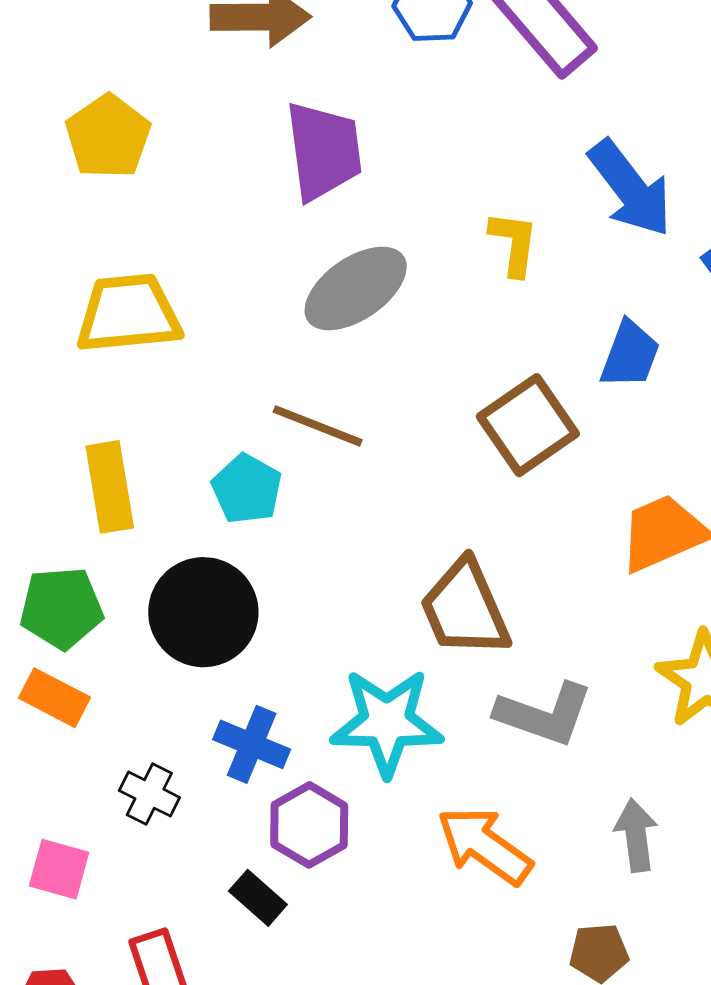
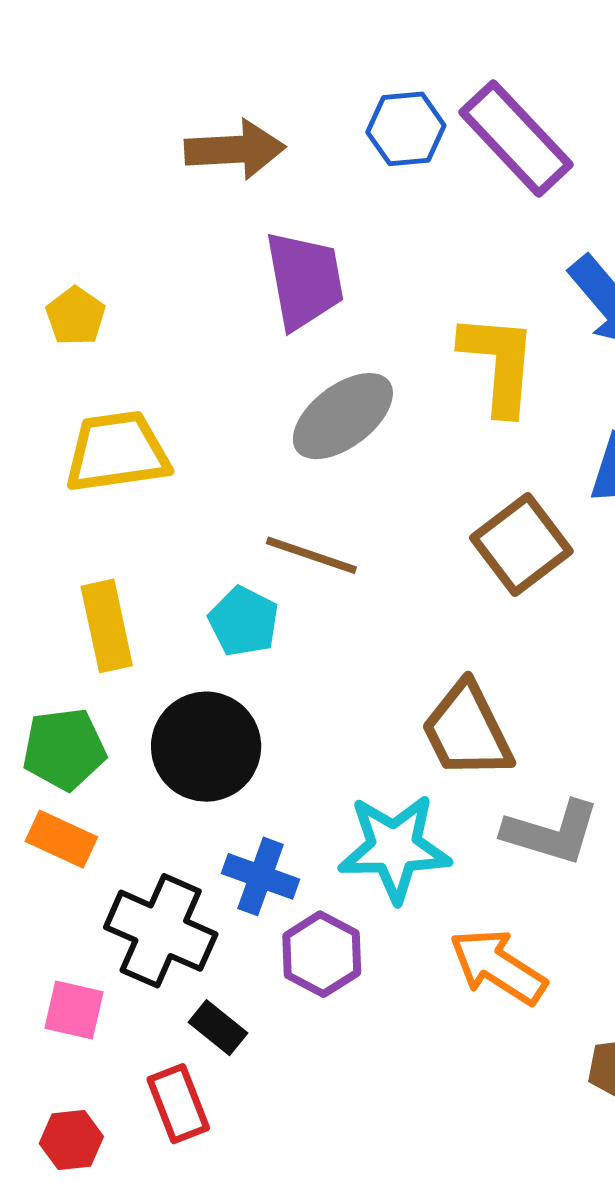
yellow pentagon: (108, 137) -> (76, 316), moved, size x0.7
yellow L-shape: (514, 243) -> (499, 364), size x1.6
black cross: (149, 794) -> (161, 931), size x1.8
black rectangle: (258, 898) -> (218, 1028), moved

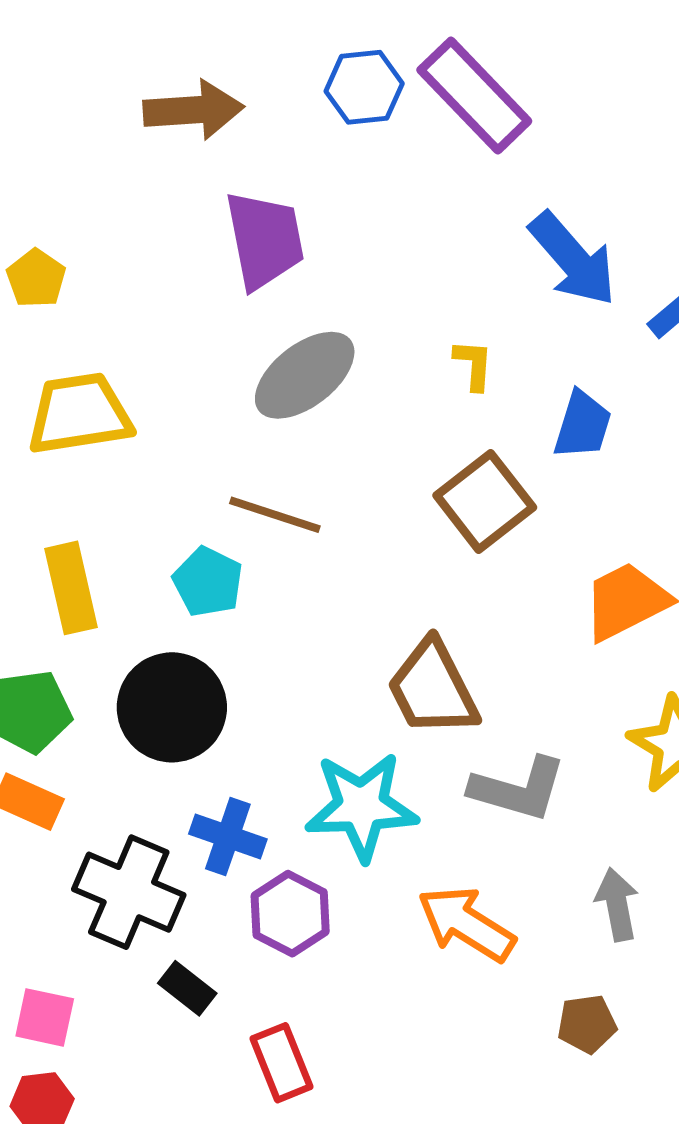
yellow L-shape: (499, 364) -> (474, 365), moved, size x0.5
pink square: (74, 1010) -> (45, 1017), moved
red rectangle: (178, 1104) -> (281, 1063), moved

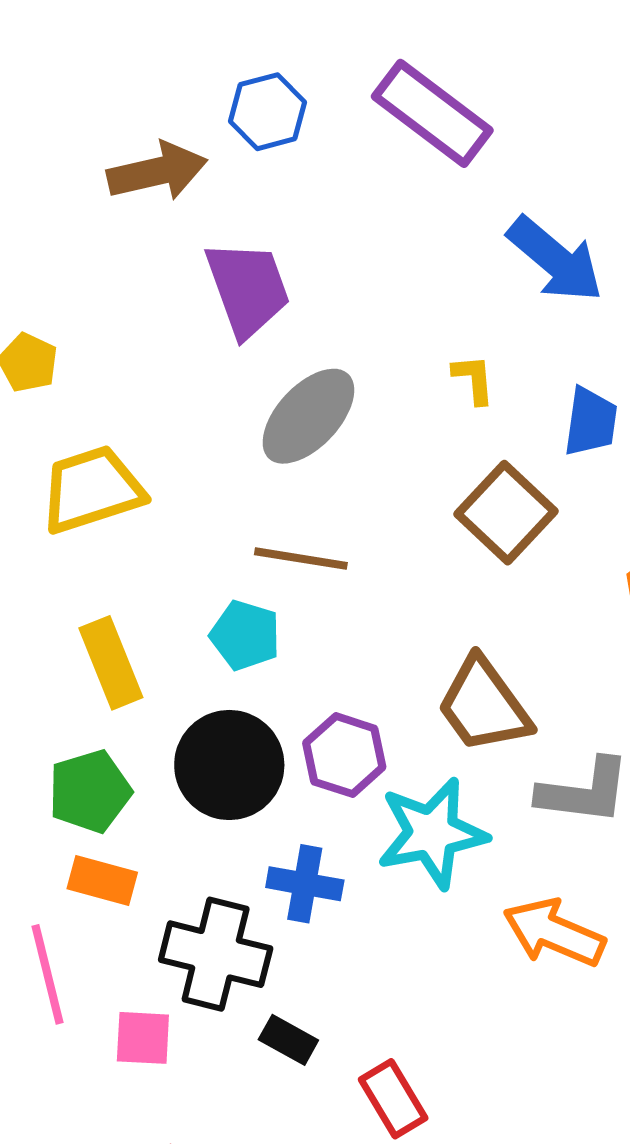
blue hexagon: (364, 87) -> (267, 112), moved
purple hexagon: (290, 914) -> (344, 755), moved
pink square: (45, 1017) -> (143, 1038), moved

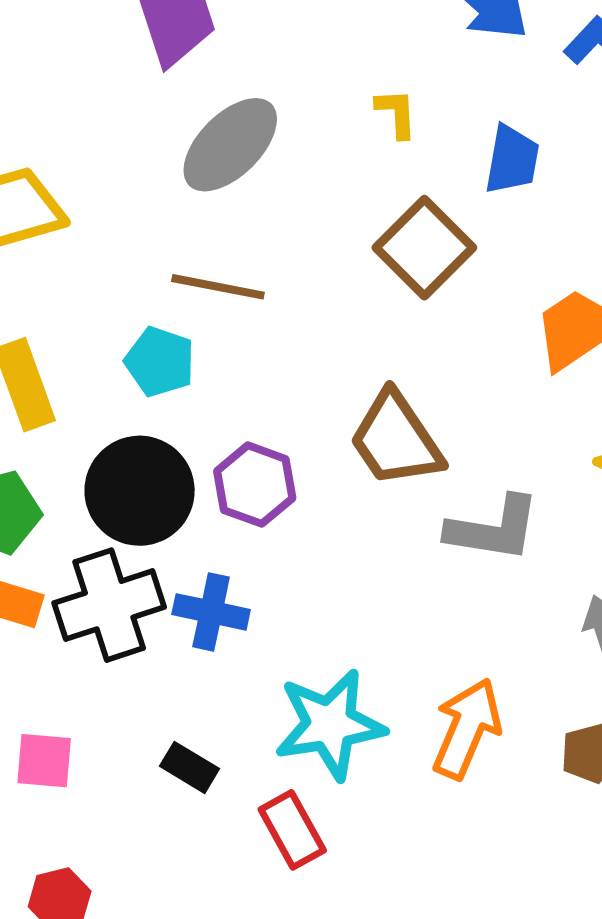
cyan star: (432, 833) -> (330, 724), moved
orange arrow: (554, 933) -> (467, 728), moved, turned 88
black cross: (216, 954) -> (109, 605), moved, turned -34

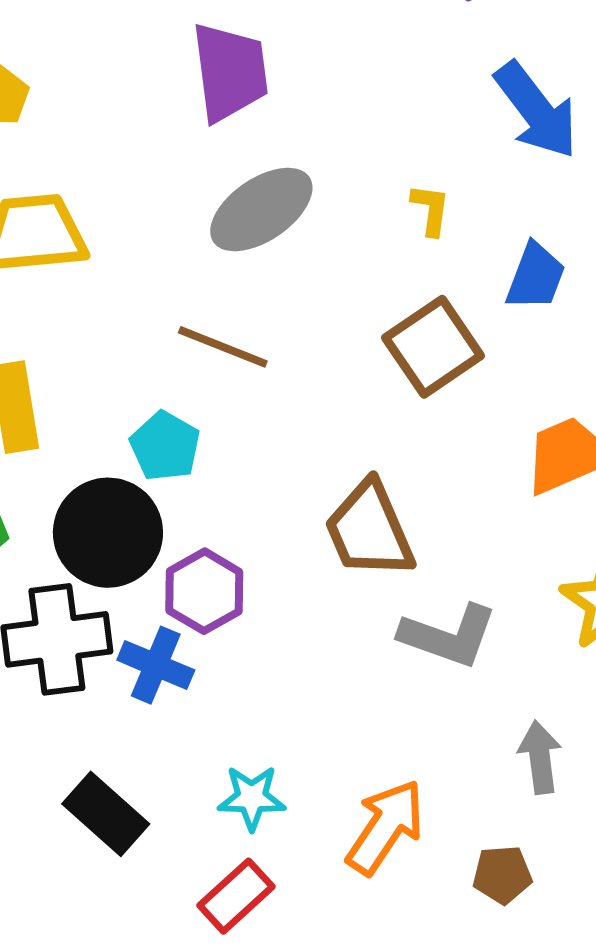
cyan pentagon: (160, 362) -> (165, 446), moved
purple hexagon: (255, 485) -> (204, 591), moved
cyan star: (330, 724) -> (252, 798), size x0.6
black rectangle: (190, 767) -> (106, 814), size x1.5
red rectangle: (292, 830) -> (236, 896), moved, turned 66

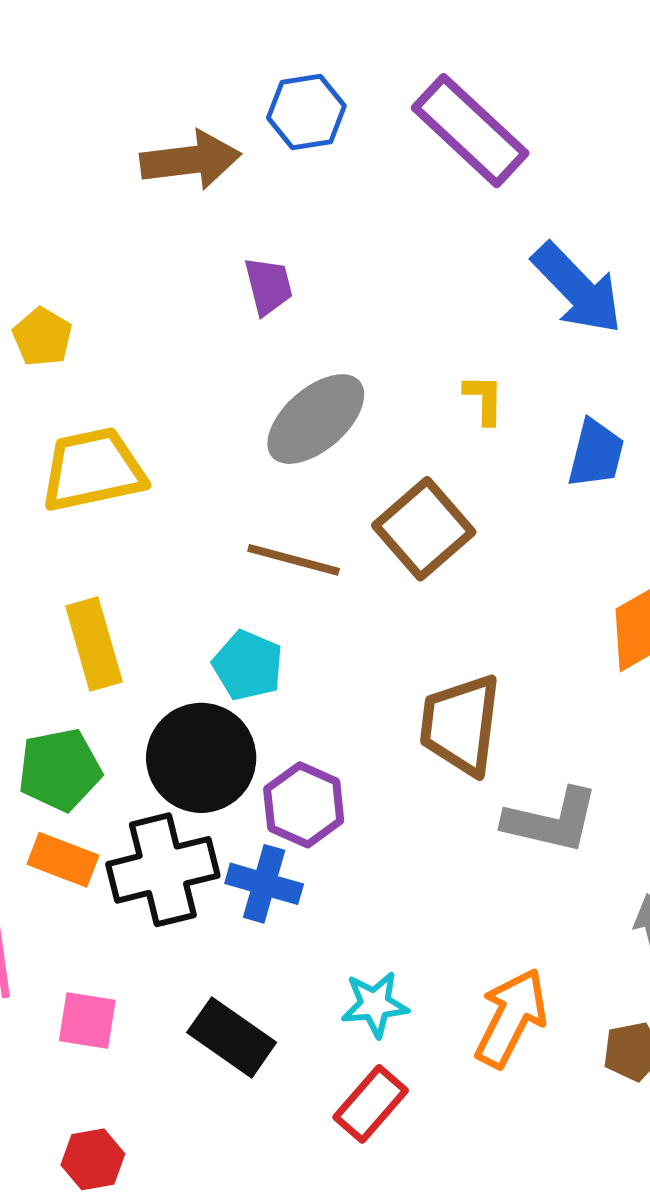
purple trapezoid: (230, 72) -> (268, 286), size x0.6
brown square: (433, 347) -> (424, 529), moved
brown trapezoid: (369, 530) -> (460, 725), turned 37

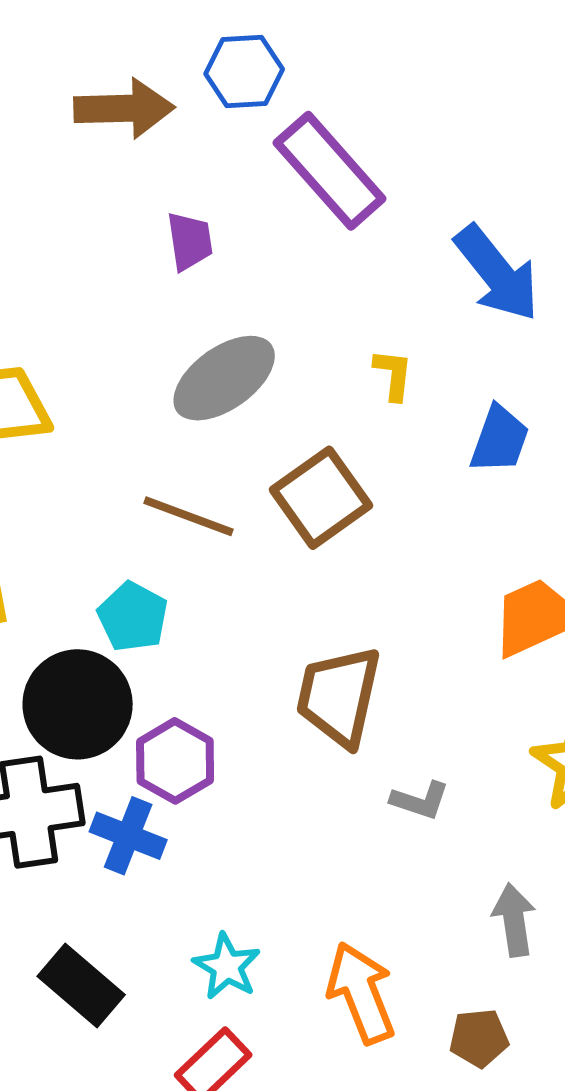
purple rectangle: (470, 131) -> (330, 171), moved
gray L-shape: (551, 821) -> (420, 800), size x0.6
cyan star: (375, 1004) -> (227, 966), turned 30
orange arrow: (511, 1018) -> (361, 993), turned -54

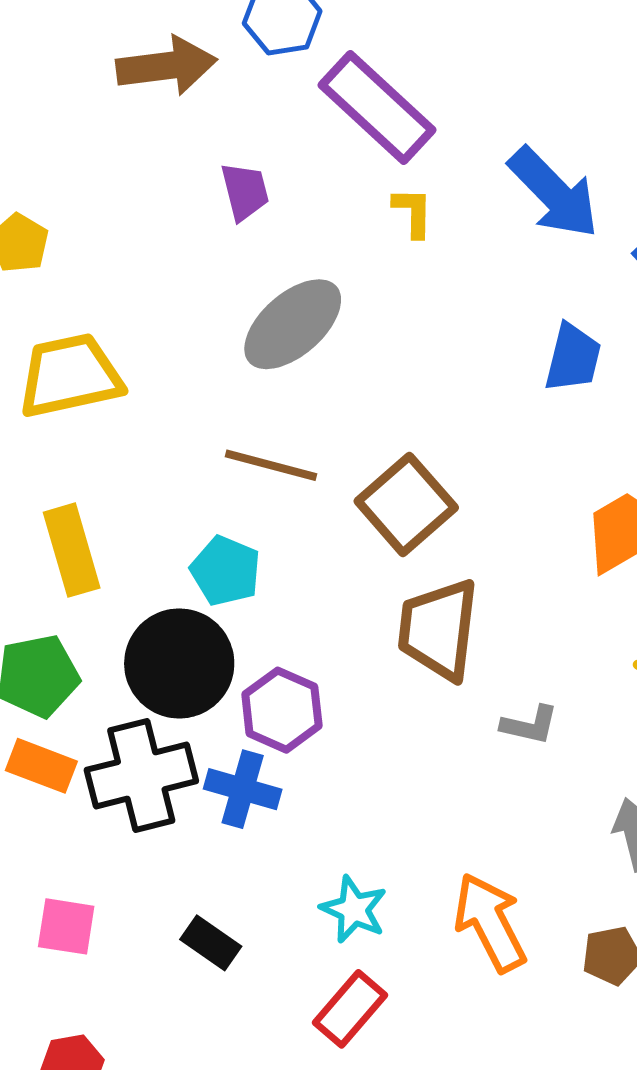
yellow L-shape: (393, 375) -> (413, 212), moved
brown square: (321, 498) -> (406, 504), moved
black rectangle: (81, 986) -> (211, 943), size x0.7

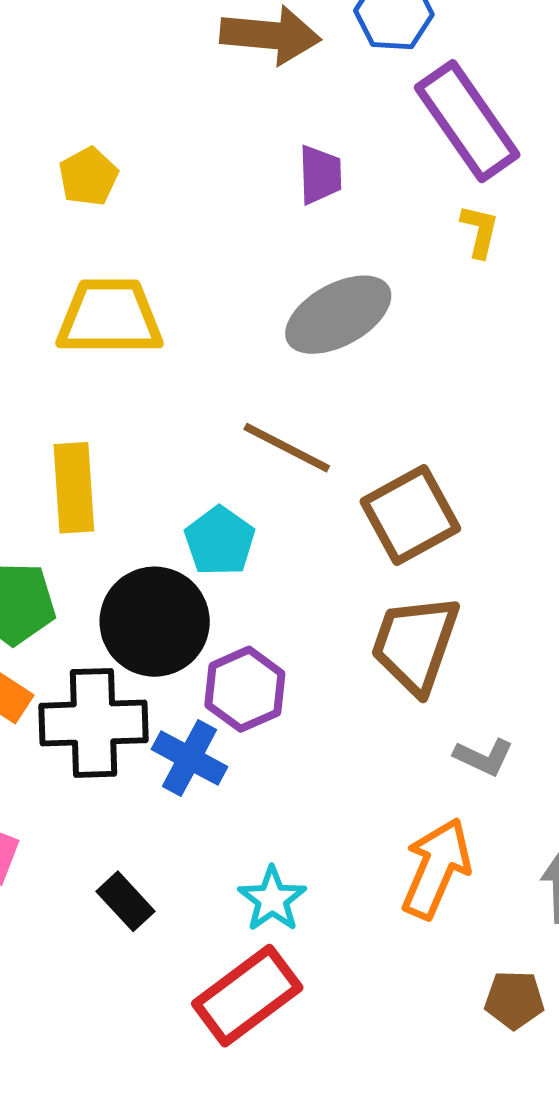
orange arrow: (490, 922) -> (436, 868), moved, turned 38
red rectangle: (350, 1009) -> (247, 996), size x1.4

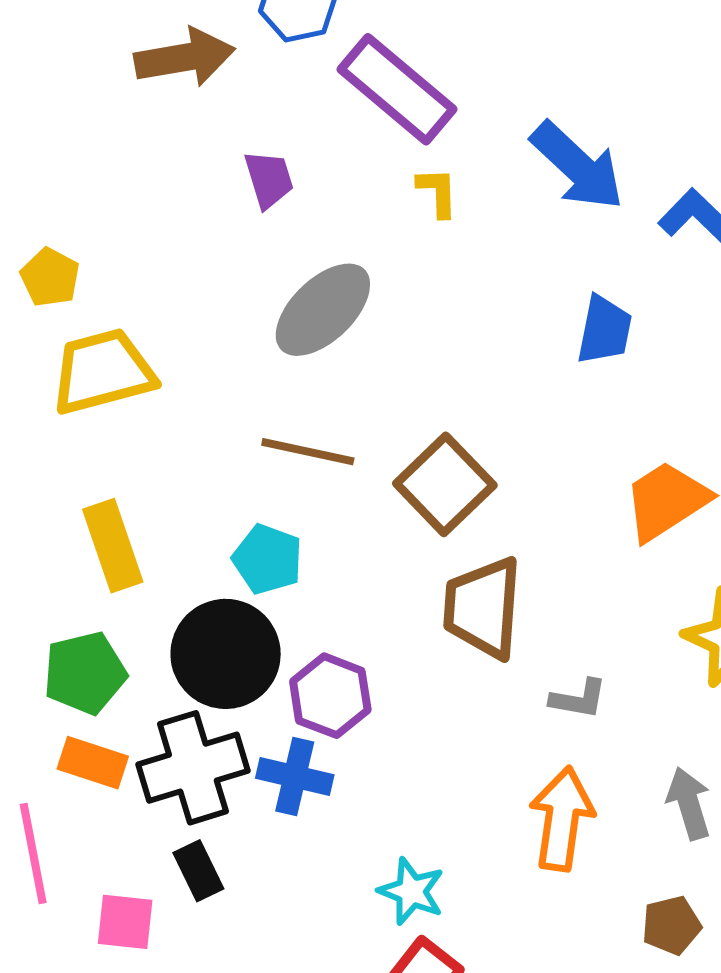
yellow pentagon: (88, 177) -> (50, 277), moved
black rectangle: (125, 901) -> (198, 871), moved, turned 32

